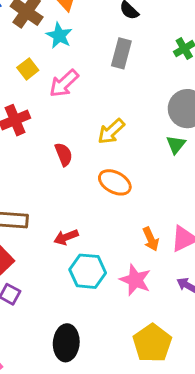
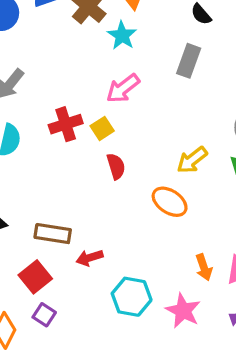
yellow square: (28, 69) -> (102, 128), moved
yellow arrow: (111, 131) -> (192, 160), moved
red arrow: (66, 237) -> (90, 258), moved

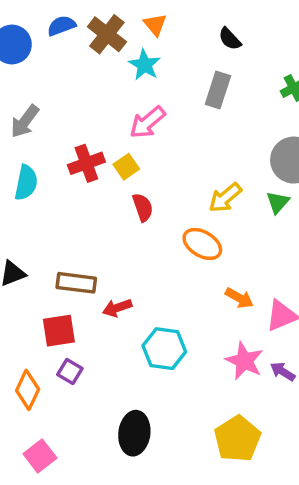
orange arrow: (204, 267) -> (239, 298), moved, turned -40
red square: (35, 277) -> (59, 331), turned 32
pink star: (183, 311) -> (244, 361), moved

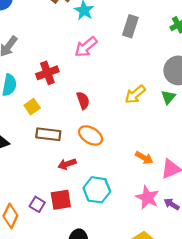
yellow square: (126, 167) -> (32, 107), moved
orange ellipse: (202, 244) -> (91, 135), moved
brown rectangle: (76, 283) -> (48, 134), moved
red square: (59, 331) -> (61, 200), moved

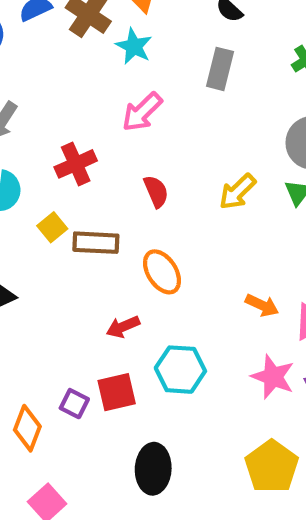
red semicircle: (83, 101) -> (156, 191), moved
brown rectangle: (48, 134) -> (96, 243), moved
orange ellipse: (91, 135) -> (162, 272), turned 30

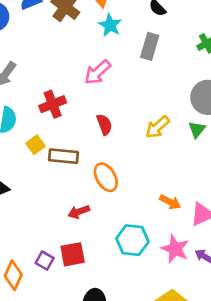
cyan star: (134, 46) -> (110, 25), moved
cyan hexagon: (180, 370) -> (132, 240), moved

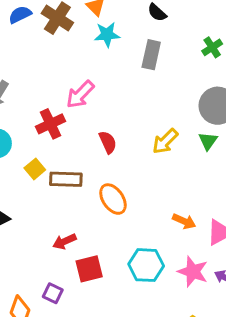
cyan star: (110, 25) -> (107, 35), turned -30
pink arrow: (98, 72) -> (80, 94), moved
red arrow: (79, 212) -> (64, 241), moved
red square: (73, 254) -> (89, 269), moved

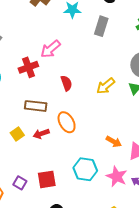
yellow square: (35, 169) -> (17, 134), moved
red arrow: (64, 241) -> (41, 134), moved
red square: (89, 269) -> (47, 179), moved

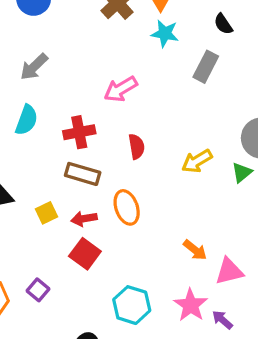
red cross: (28, 67) -> (79, 132), moved
cyan hexagon: (85, 169) -> (132, 305), moved
red square: (47, 179) -> (85, 254), moved, turned 36

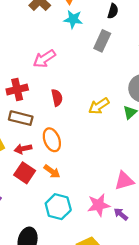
black semicircle: (223, 24) -> (113, 11), turned -128
orange arrow: (195, 250) -> (52, 171), moved
pink star: (191, 305) -> (99, 205), turned 30

